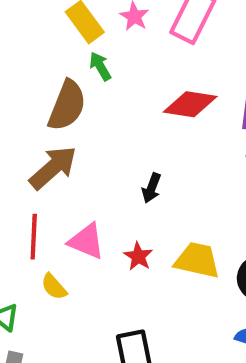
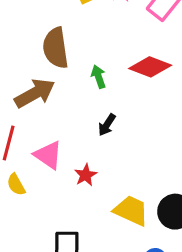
green arrow: (100, 66) -> (99, 77), moved
brown semicircle: (67, 106) -> (56, 48), turned 138
yellow trapezoid: (197, 260) -> (131, 211), moved

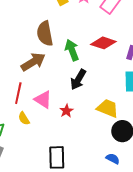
green arrow: (99, 77) -> (72, 50), size x1.5
black arrow: (107, 125) -> (78, 80), size x1.5
yellow trapezoid: (131, 211) -> (108, 108), moved

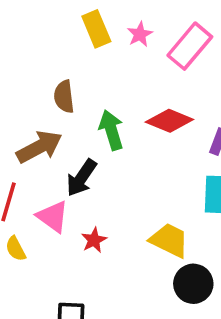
brown semicircle: (45, 34) -> (64, 97), size x0.7
black arrow: (78, 80) -> (81, 178), moved

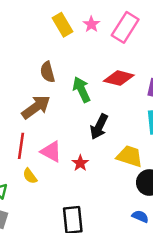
black arrow: (81, 178) -> (99, 127), moved

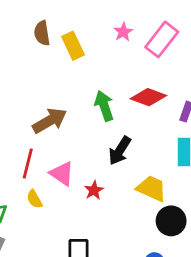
yellow rectangle: (62, 25) -> (73, 46), moved
brown semicircle: (48, 72) -> (42, 33), moved

